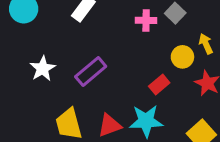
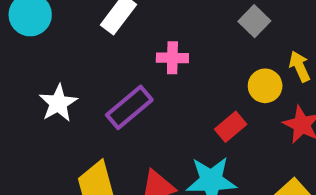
pink cross: (146, 20) -> (172, 58), moved

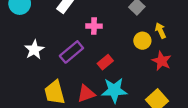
red rectangle: (231, 127) -> (105, 62), moved

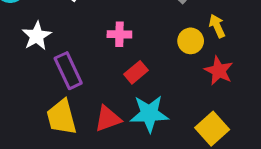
pink cross: (94, 26) -> (119, 34), moved
white star: (34, 50) -> (37, 36), moved
purple rectangle: (71, 52) -> (68, 71), moved, turned -75

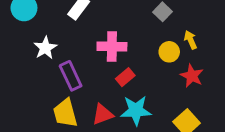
pink cross: (119, 34) -> (112, 46), size x1.5

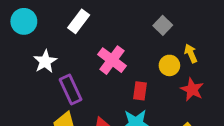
pink cross: (112, 46) -> (112, 60), turned 36
red rectangle: (125, 77) -> (140, 91), moved, turned -42

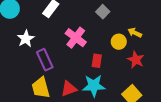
gray square: (163, 25) -> (103, 12), moved
yellow arrow: (191, 53) -> (135, 33), turned -40

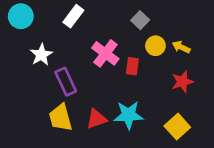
yellow circle: (119, 42) -> (155, 46), moved
red star: (136, 60) -> (182, 82), turned 30
red rectangle: (97, 61) -> (132, 66), moved

